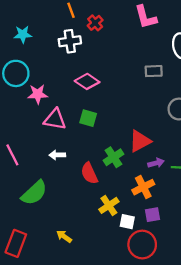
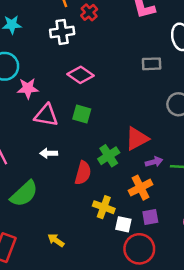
red semicircle: (89, 173) -> (83, 173), turned -140
yellow cross: (109, 205) -> (104, 207), turned -36

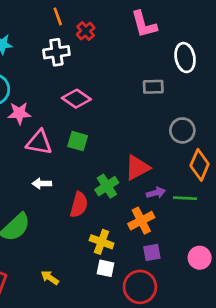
white square: (123, 224) -> (105, 268), moved

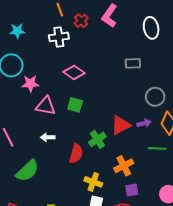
pink L-shape: (144, 24) -> (110, 16), moved, turned 50
white ellipse: (185, 58) -> (151, 28), moved
purple arrow: (156, 193) -> (144, 123), moved

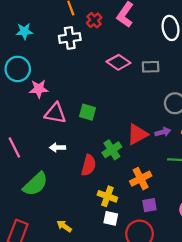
pink diamond: (74, 72) -> (118, 62), moved

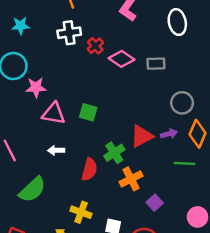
red cross: (94, 20) -> (95, 46), moved
orange cross: (141, 179) -> (131, 179), moved
yellow cross: (107, 196) -> (81, 212), moved
purple square: (149, 205) -> (155, 203), moved, turned -32

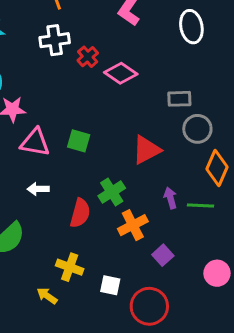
gray rectangle: (156, 64) -> (179, 99), moved
purple arrow: (169, 134) -> (170, 198), moved, turned -91
red triangle: (142, 136) -> (146, 150), moved

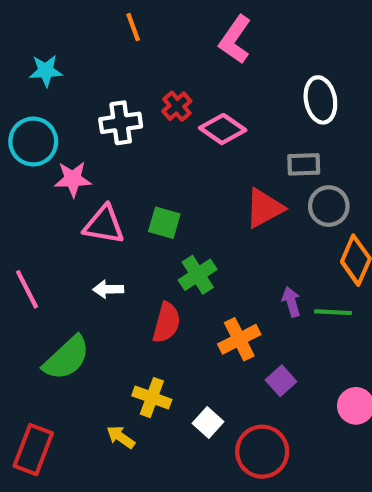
white ellipse: (191, 27) -> (320, 100), moved
white cross: (55, 40) -> (121, 123), moved
red triangle: (146, 150) -> (264, 208), moved
green cross: (112, 192) -> (198, 275), moved
white square: (110, 285) -> (208, 422), turned 30

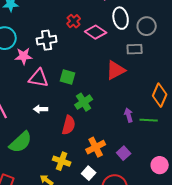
white ellipse: (320, 100) -> (121, 18), moved
white cross: (121, 123) -> (47, 40), moved
gray circle: (329, 206) -> (147, 26), moved
orange cross: (239, 339) -> (96, 147), moved

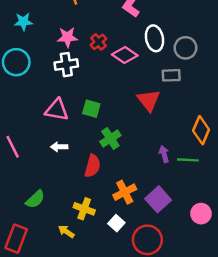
pink star: (24, 56) -> (67, 37), moved
red triangle: (116, 70) -> (149, 100), turned -40
green semicircle: (21, 142) -> (35, 199), moved, size x0.7
purple square: (124, 153) -> (158, 199), size x1.5

